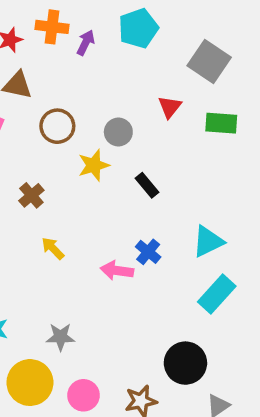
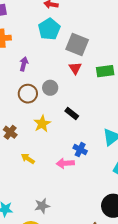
purple arrow: (86, 43) -> (24, 64), moved
gray square: (209, 62) -> (77, 45), moved
brown circle: (57, 126) -> (28, 94), moved
yellow star: (94, 165) -> (42, 124), moved

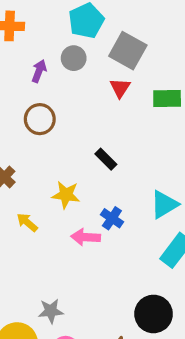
gray circle: (50, 88) -> (74, 58), moved
yellow star: (42, 124) -> (66, 195), moved, turned 30
gray star: (42, 206) -> (51, 311), moved

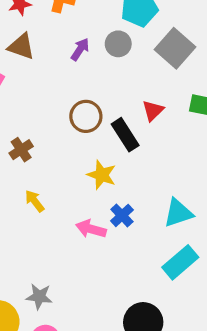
red triangle: (120, 88) -> (153, 111), moved
brown circle: (40, 119) -> (86, 116), moved
black rectangle: (106, 159) -> (125, 135), moved, size x1.4
yellow star: (66, 195) -> (102, 175), moved

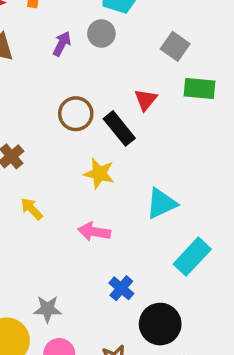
gray square: (175, 48) -> (175, 46), moved, size x0.7
cyan triangle: (178, 213) -> (161, 203), moved
blue cross: (122, 215) -> (121, 288), moved

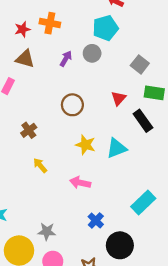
black rectangle: (119, 128) -> (143, 121), moved
cyan triangle: (161, 203) -> (117, 148), moved

